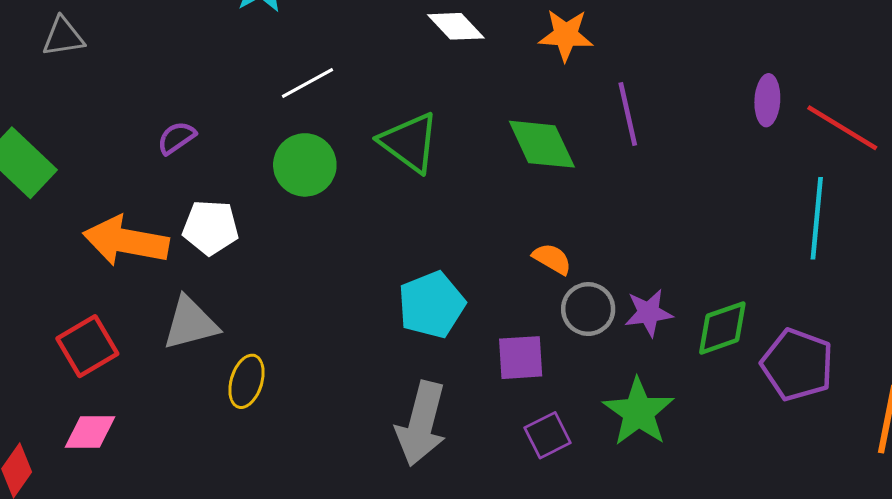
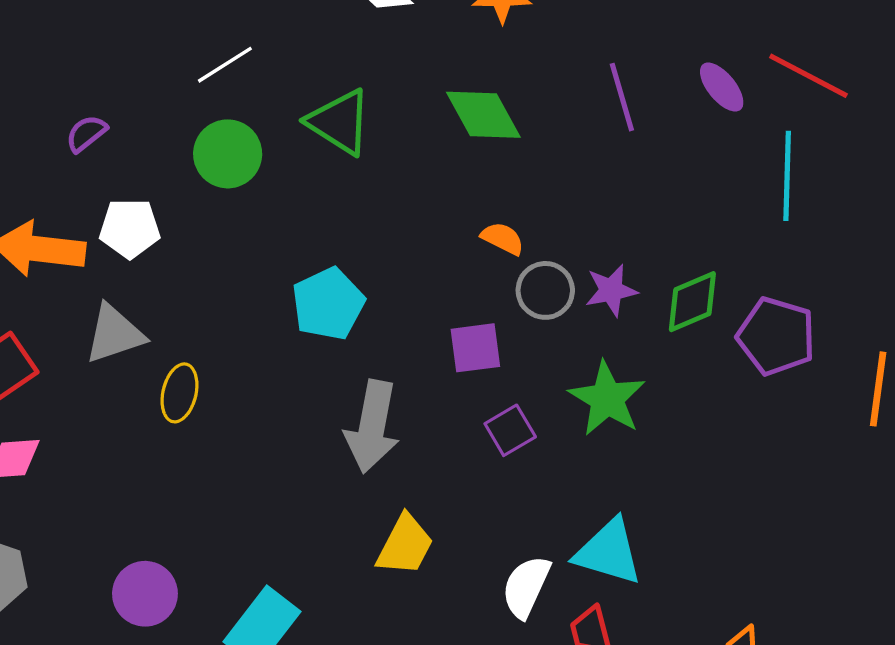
purple ellipse: (767, 100) -> (722, 87), moved, turned -39
purple line: (628, 114) -> (622, 97), moved
cyan pentagon: (432, 305) -> (328, 304), moved

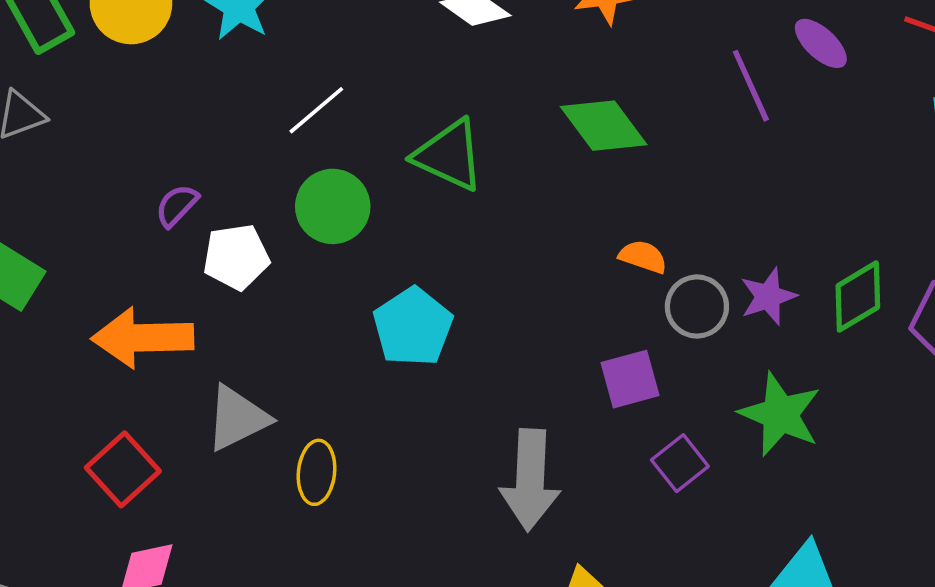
purple ellipse: (722, 87) -> (821, 43), moved
white pentagon: (130, 228) -> (236, 257), moved
cyan pentagon: (328, 304) -> (413, 327), moved

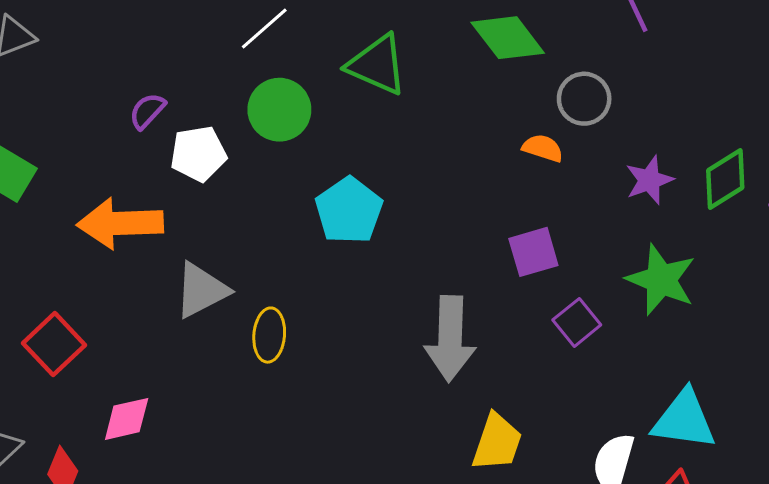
gray circle: (697, 307) -> (584, 99), moved
red square: (123, 469) -> (54, 344), moved

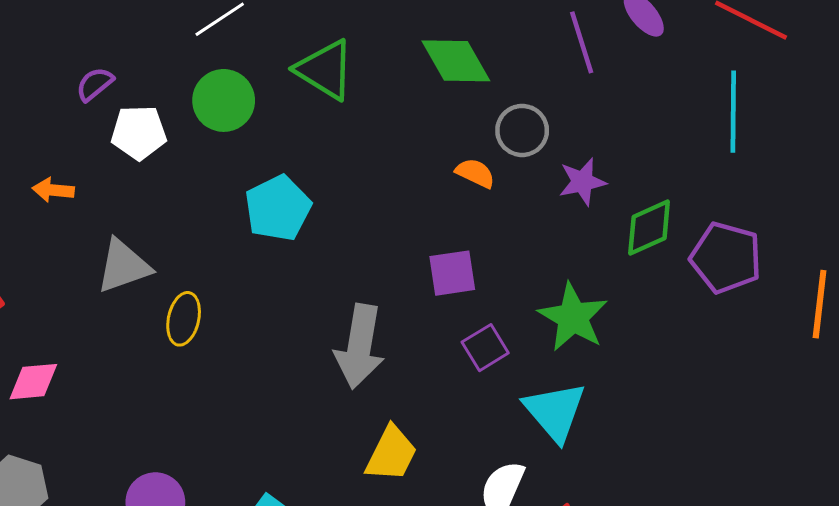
purple star: (649, 180) -> (582, 182), moved
orange arrow: (120, 223) -> (53, 190), size x0.5
cyan triangle: (684, 420) -> (555, 412), moved, turned 34

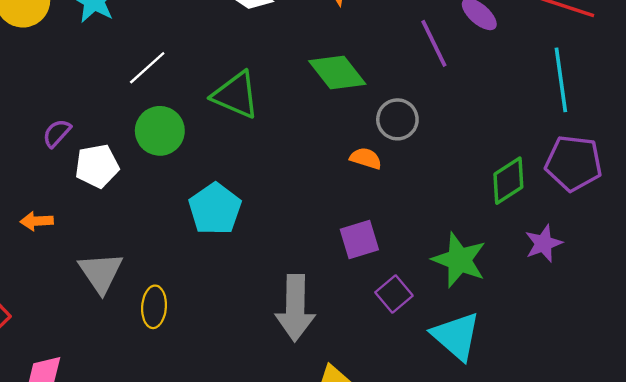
purple star: (582, 182) -> (544, 243), moved
purple pentagon: (726, 258) -> (574, 163), moved
gray triangle: (123, 266) -> (101, 272), turned -36

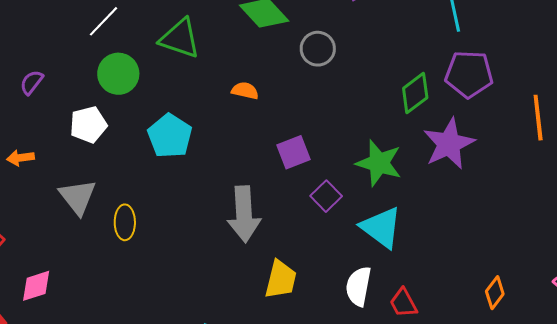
orange semicircle: (366, 158) -> (245, 91), moved
white pentagon: (97, 166) -> (88, 125), moved
purple star: (544, 243) -> (449, 144), size x1.6

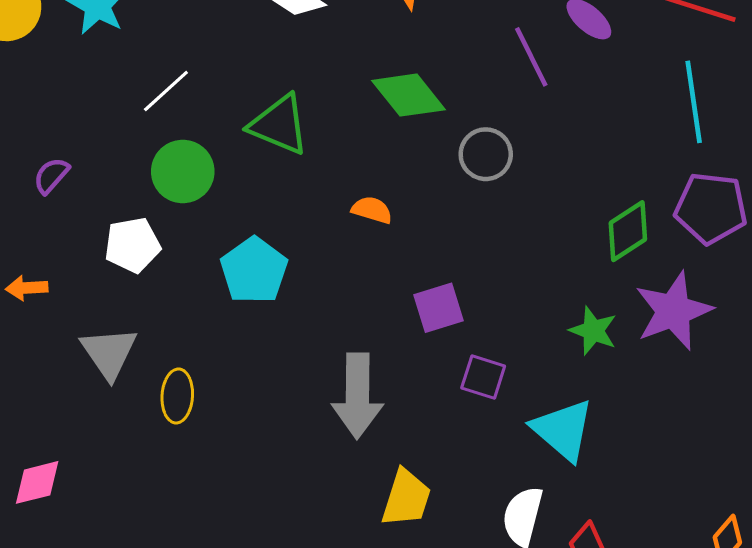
green star: (379, 163) -> (593, 331), moved, size x0.7
purple square: (326, 196) -> (483, 377), turned -32

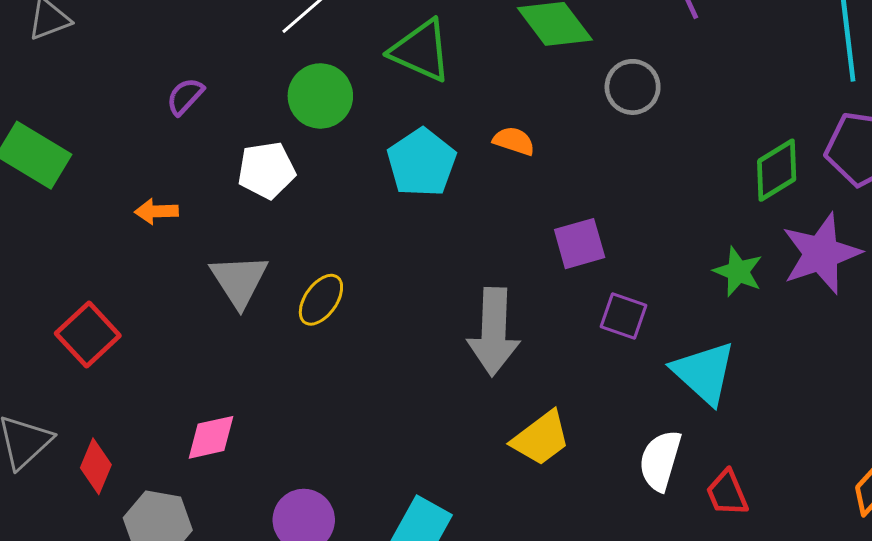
cyan pentagon: (254, 270) -> (422, 163), moved
yellow ellipse: (177, 396) -> (321, 300), moved, turned 30
pink diamond: (37, 482) -> (211, 437), moved
yellow trapezoid: (406, 498) -> (541, 438), turned 34

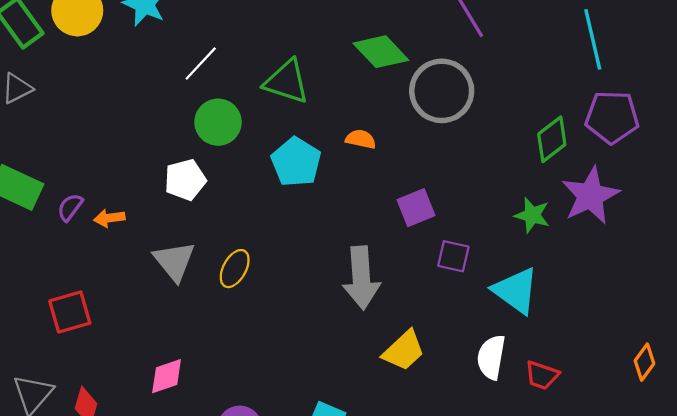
gray circle: (633, 87) -> (442, 91), size x1.6
purple semicircle: (185, 96) -> (70, 207), moved
red square: (88, 334) -> (70, 312), turned 33
red trapezoid: (727, 493) -> (542, 375), turned -42

